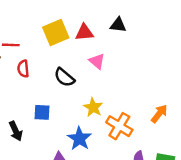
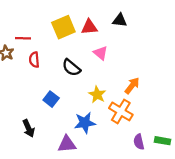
blue square: (42, 112) -> (51, 99), turned 35
orange arrow: (159, 114) -> (132, 86), moved
black arrow: (16, 131) -> (29, 128), moved
blue star: (79, 139) -> (85, 123), turned 30

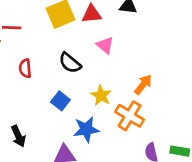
red semicircle: (34, 60) -> (25, 68), moved
blue square: (51, 99) -> (60, 101), moved

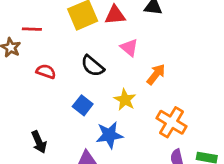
red semicircle: (25, 68) -> (46, 71), turned 114
orange arrow: (143, 85) -> (156, 74), moved
orange cross: (130, 116) -> (171, 122), moved

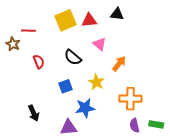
red semicircle: (46, 71) -> (39, 62), turned 48
blue square: (83, 105) -> (66, 86), turned 32
orange cross: (171, 122) -> (130, 99), turned -30

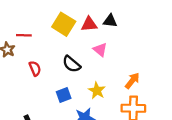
black triangle: (117, 14) -> (110, 21), moved
yellow square: (66, 20) -> (64, 24), turned -35
orange arrow: (119, 64) -> (132, 81), moved

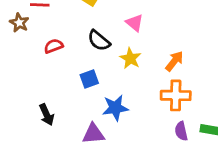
red semicircle: (35, 68) -> (54, 46), turned -88
yellow star: (97, 91) -> (130, 58), moved

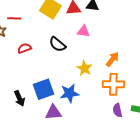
pink triangle: (135, 23) -> (83, 31), turned -32
yellow star: (130, 58) -> (84, 68), moved
blue square: (89, 79) -> (43, 89), moved, size x1.5

